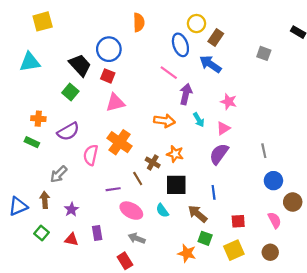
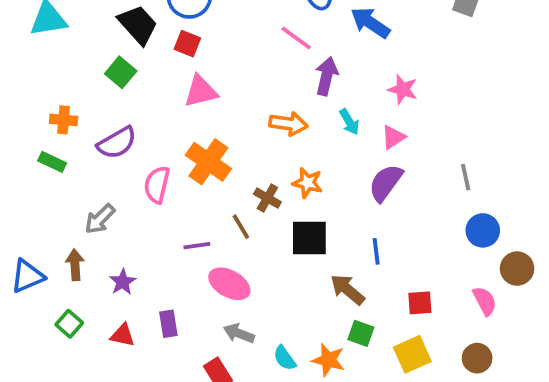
cyan semicircle: (162, 211) -> (285, 358), moved

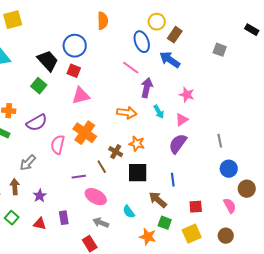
cyan semicircle: (285, 358) -> (129, 212), moved

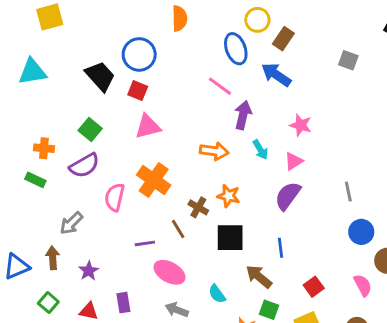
green square: (39, 86) -> (90, 129), moved
red square: (196, 207) -> (314, 287), turned -32

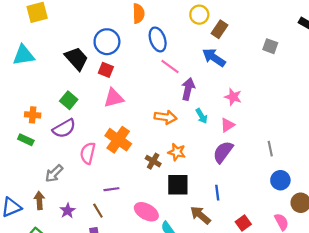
blue ellipse: (236, 49) -> (158, 39), moved
brown line: (178, 229) -> (98, 211), moved
pink ellipse: (169, 272) -> (146, 212), moved

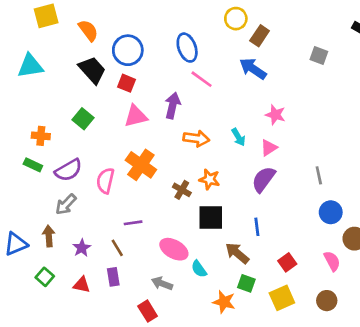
orange semicircle: (138, 14) -> (88, 30), moved, turned -36
purple arrow: (188, 89) -> (173, 106), moved
purple semicircle: (64, 128) -> (68, 170), moved

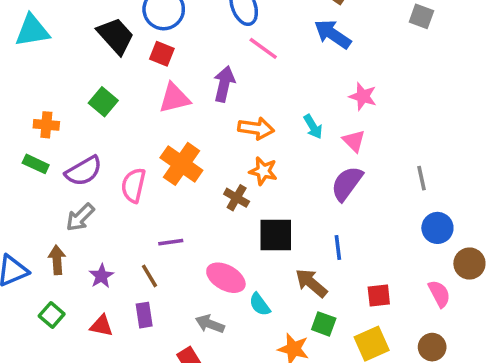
pink triangle: (269, 148) -> (354, 141), turned -42
orange star: (209, 179) -> (263, 171), moved
red square: (287, 262) -> (379, 296), turned 30

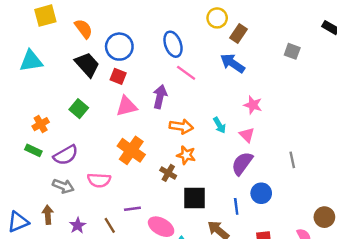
orange cross: (46, 125) -> (41, 124), turned -35
pink semicircle: (133, 185) -> (99, 180), moved, turned -100
gray arrow: (80, 217) -> (63, 186), turned -114
blue circle: (437, 228) -> (261, 193), moved
purple line: (171, 242) -> (132, 209), moved

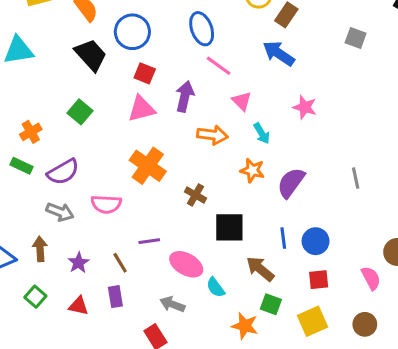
red square: (118, 76) -> (145, 73), moved
pink triangle: (247, 135) -> (242, 101), moved
orange star: (186, 155) -> (252, 170), moved
blue circle: (261, 193) -> (316, 241), moved

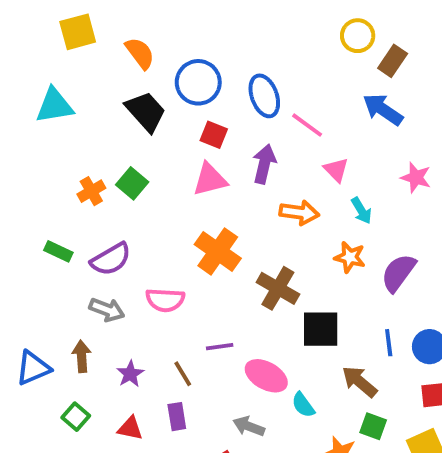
blue ellipse: (202, 29) -> (264, 96), moved
orange cross: (31, 132) -> (91, 191), moved
brown cross: (195, 195) -> (278, 288), size x1.5

